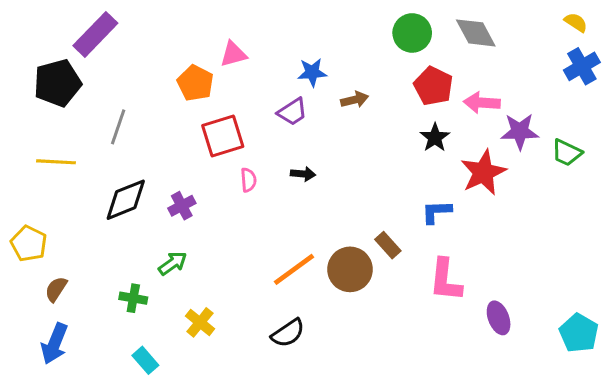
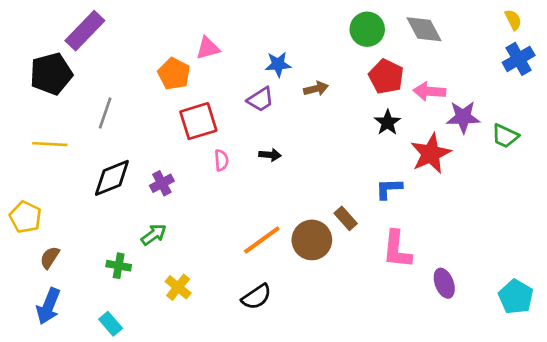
yellow semicircle: (576, 22) -> (513, 20), turned 30
cyan rectangle: (145, 360) -> (111, 324), moved

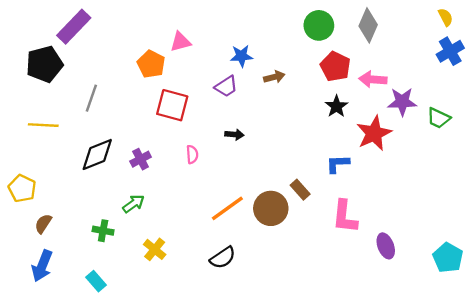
gray diamond: (424, 29) -> (368, 25), turned 52
red square: (198, 121) -> (172, 105), turned 32
pink semicircle: (221, 160) -> (192, 154), moved

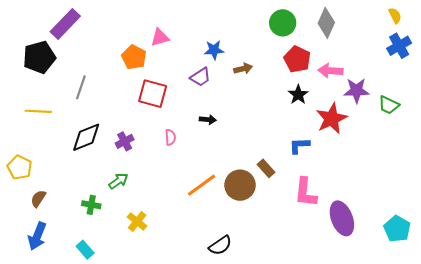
purple ellipse: (386, 246) -> (342, 218), size x1.5
black semicircle: (223, 258) -> (220, 245), moved

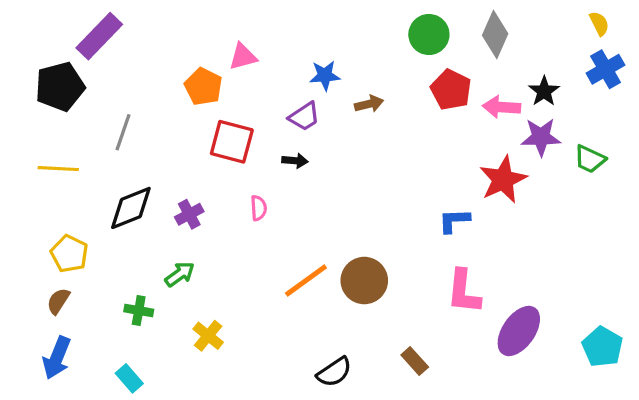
black star: (298, 95) -> (544, 91), moved
black arrow: (208, 120) -> (295, 161), moved
yellow pentagon: (20, 167) -> (69, 254), moved
brown rectangle: (266, 168) -> (415, 361), moved
purple ellipse: (342, 218) -> (519, 331), turned 56

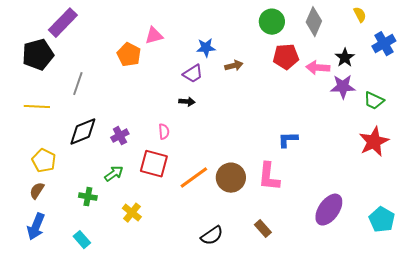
yellow semicircle: (599, 23) -> (360, 15), moved
red pentagon: (451, 90) -> (286, 57), turned -30
red square: (232, 142) -> (154, 164), moved
red star: (503, 180) -> (374, 142), moved
pink L-shape: (464, 292) -> (269, 177), moved

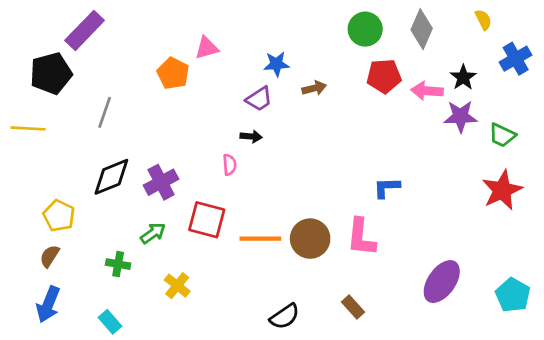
yellow line: (37, 107) -> (28, 128), moved
pink semicircle: (164, 132) -> (230, 165), moved
purple cross: (120, 136) -> (161, 182), size x1.4
orange line: (194, 178) -> (260, 239), turned 36

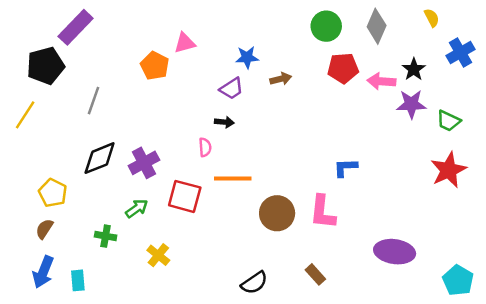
yellow line: (28, 128) -> (25, 115), turned -60
orange line: (260, 239) -> (233, 178), moved
purple ellipse: (442, 282) -> (395, 252), turned 63
cyan pentagon: (513, 295) -> (458, 280), moved
cyan rectangle: (110, 322) -> (78, 280), moved, turned 36

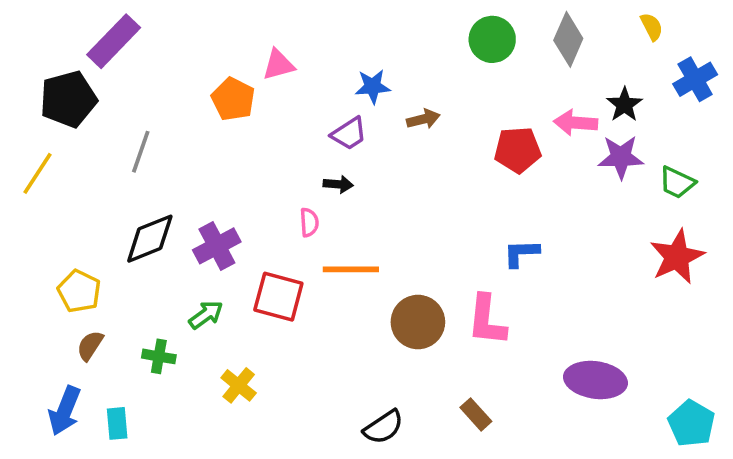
red pentagon: (343, 68) -> (518, 150), moved
brown semicircle: (44, 229) -> (90, 346), moved

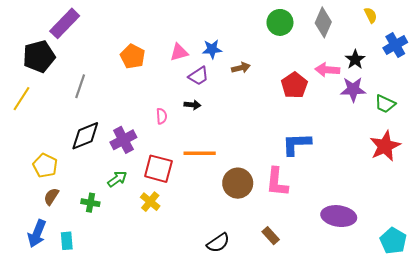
pink triangle: (278, 65) -> (179, 52), moved
red pentagon: (518, 150) -> (294, 85), turned -30
pink semicircle: (309, 222) -> (162, 116), moved
blue L-shape: (521, 253) -> (296, 144), size x1.4
yellow cross: (239, 385) -> (150, 202), moved

